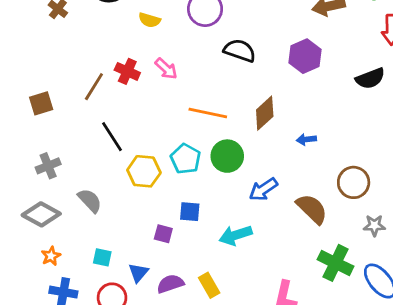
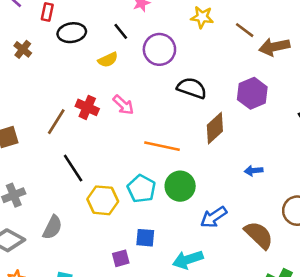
yellow semicircle: (149, 20) -> (108, 60), turned -42
brown diamond: (265, 113) -> (215, 128), moved
gray semicircle: (90, 200) -> (52, 227), turned 70
purple square: (163, 234) -> (121, 258), turned -30

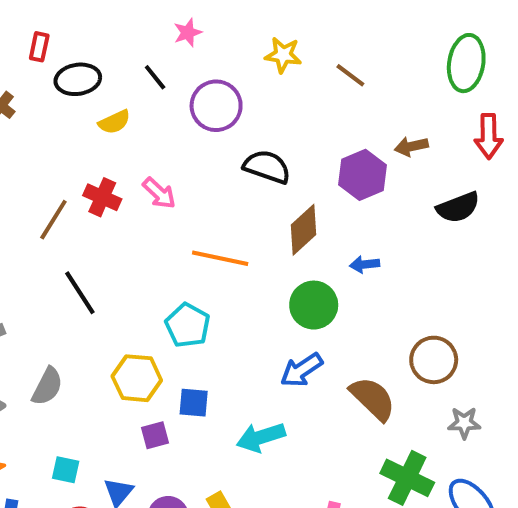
brown arrow: (274, 47) -> (411, 146), moved, size x0.7
yellow semicircle: (108, 60) -> (114, 122), moved
blue arrow: (254, 171) -> (365, 264), moved
green circle: (180, 186) -> (314, 305), moved
yellow hexagon: (103, 200) -> (137, 378), moved

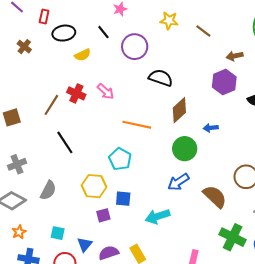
brown arrow: (411, 146) -> (235, 56), moved
purple hexagon: (363, 175) -> (224, 82), moved

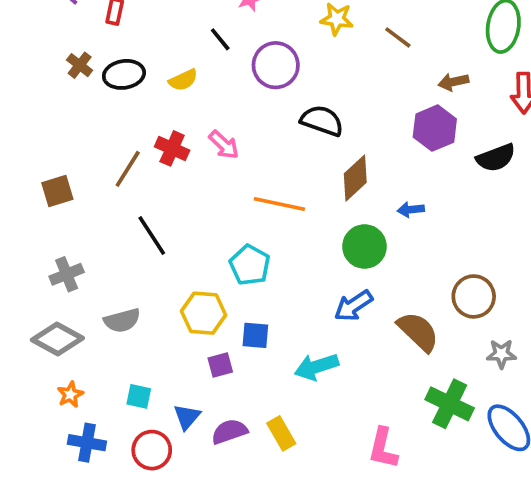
black ellipse: (64, 33) -> (124, 74), moved
gray semicircle: (48, 190) -> (122, 321), turned 48

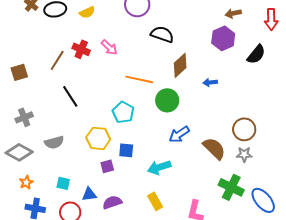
black semicircle: (496, 158) -> (256, 54), turned -30
green circle: (365, 247) -> (167, 100), moved
gray star: (501, 354) -> (244, 154), moved
blue triangle: (187, 417) -> (89, 194), turned 42
yellow rectangle: (281, 433) -> (155, 201), moved

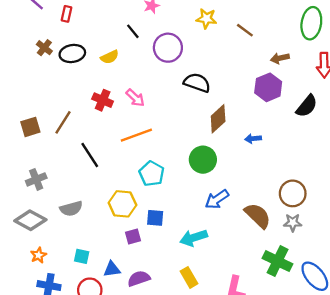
brown line: (57, 60) -> (63, 122), moved
orange line: (139, 79) -> (136, 135), moved, turned -32

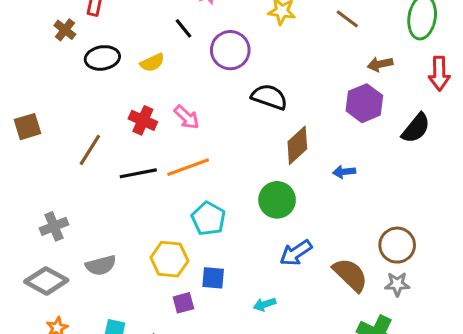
brown line: (245, 30) -> (347, 19), moved
brown cross: (44, 48) -> (65, 30), moved
brown square: (30, 127) -> (27, 127), moved
black line: (90, 155) -> (138, 173), moved, turned -68
cyan arrow: (194, 238) -> (265, 304), size x0.6

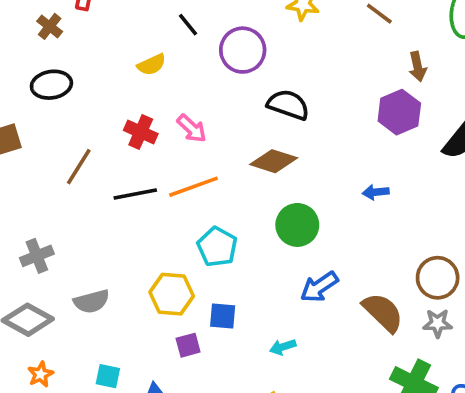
black ellipse: (102, 58) -> (51, 85), moved
brown arrow: (380, 64) -> (418, 66), turned -90
brown diamond: (297, 145) -> (274, 161), moved, turned 60

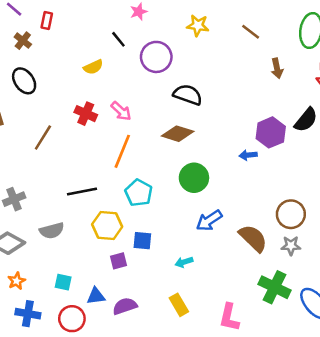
black ellipse: (51, 85) -> (24, 81), turned 64
purple hexagon: (399, 112) -> (271, 132), moved
orange line: (194, 187) -> (122, 151), turned -48
black line: (135, 194) -> (82, 192), moved

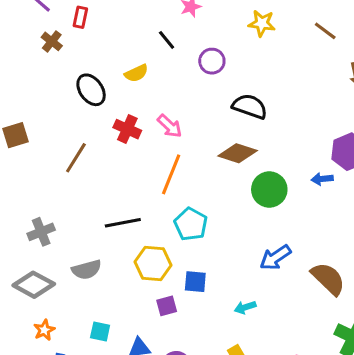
purple circle: (156, 57) -> (212, 61), size x0.7
black ellipse: (24, 81) -> (91, 90), moved
green circle: (194, 178) -> (269, 189), moved

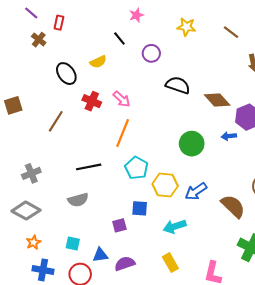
brown diamond: (238, 153) -> (217, 100), moved, turned 30
yellow hexagon: (153, 264) -> (165, 185), moved
gray semicircle: (87, 270) -> (78, 200), moved
cyan arrow: (245, 307) -> (175, 226), size x1.5

